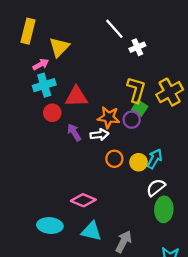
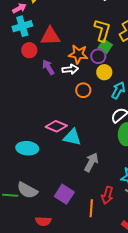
yellow circle: (139, 162) -> (104, 72), moved
cyan triangle: (91, 231) -> (72, 137), moved

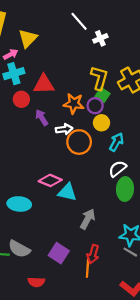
white arrow: (70, 69) -> (64, 129), moved
orange circle: (83, 90) -> (79, 142), size x1.5
red arrow: (107, 195) -> (93, 254), moved

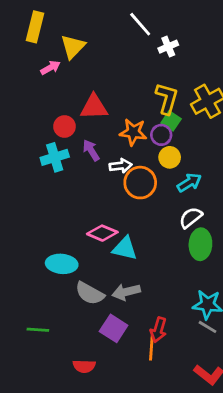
cyan cross: (14, 74) -> (55, 157), moved
cyan arrow: (116, 142) -> (189, 183), turned 30
gray arrow: (88, 219) -> (126, 292), moved, turned -132
gray semicircle: (19, 249) -> (90, 293), moved

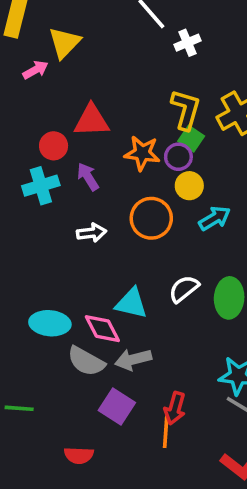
white arrow: (121, 166) -> (92, 233), moved
white semicircle: (191, 218) -> (184, 289), moved
pink diamond: (102, 233) -> (102, 329), moved, turned 40

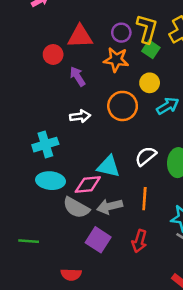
purple circle: (178, 157) -> (121, 33), moved
cyan cross: (41, 186) -> (45, 145), moved
pink diamond: (102, 329) -> (88, 184), turned -68
orange line: (166, 432) -> (144, 199), moved

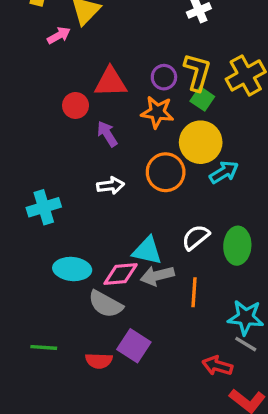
yellow circle: (150, 83) -> (201, 142), size x1.6
cyan cross: (45, 145) -> (44, 207), moved
gray arrow: (110, 206) -> (157, 276), moved
red arrow: (139, 241) -> (217, 366), moved, turned 90
red semicircle: (71, 275) -> (99, 361), moved

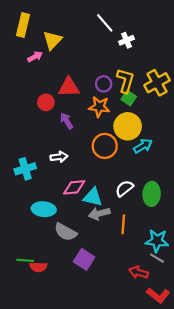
white arrow: (111, 186) -> (59, 157), moved
pink diamond: (121, 274) -> (74, 187), moved
red semicircle: (99, 361) -> (38, 267), moved

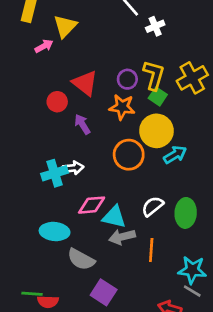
red triangle: (69, 87) -> (85, 83), turned 40
cyan cross: (25, 169) -> (55, 173), moved

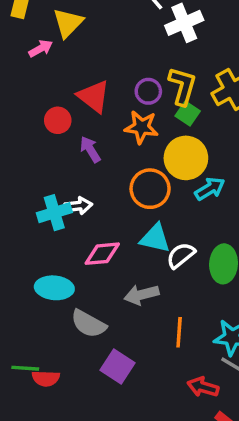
white cross: (155, 26) -> (184, 23), size x1.5
cyan triangle: (114, 217) -> (155, 238), moved
orange line: (151, 250) -> (179, 332), moved

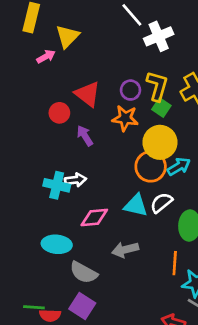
orange circle: (150, 189) -> (151, 166), moved
cyan cross: (54, 213) -> (57, 185), turned 30
white semicircle: (181, 255) -> (161, 203), moved
orange line: (179, 332) -> (175, 263), moved
purple square: (118, 366) -> (82, 306), moved

